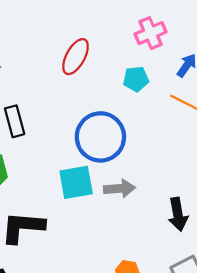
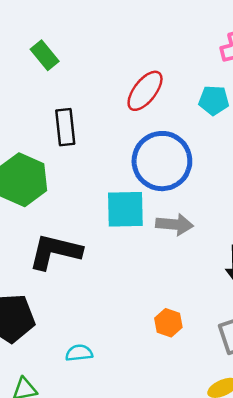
red ellipse: (76, 57) -> (145, 91), moved

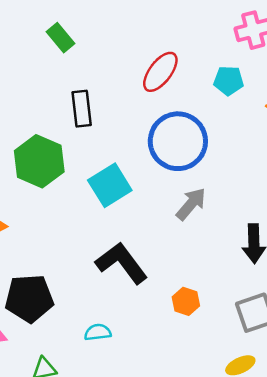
cyan square: (125, 209) -> (110, 185), moved, turned -30
gray arrow: (175, 224) -> (191, 204), turned -54
black L-shape: (55, 252) -> (122, 263), moved, turned 40

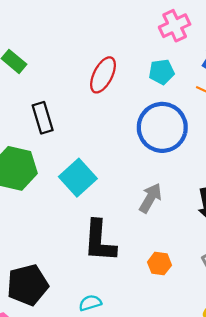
blue circle: (178, 141) -> (162, 127), moved
gray arrow: (191, 204) -> (150, 198), moved
black L-shape: (122, 263) -> (100, 241), turned -129

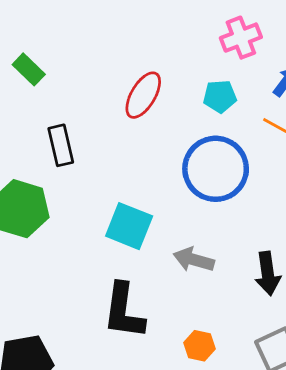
cyan square: (78, 178) -> (129, 226), moved, turned -30
gray arrow: (150, 198) -> (194, 260), turned -108

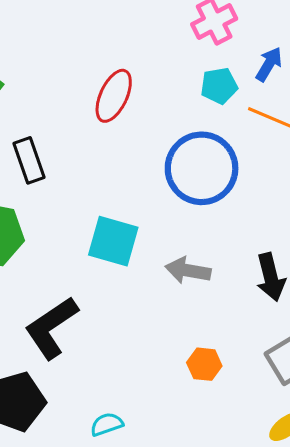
cyan pentagon: (220, 96) -> (219, 86), moved
black L-shape: (124, 311) -> (51, 328), moved, turned 54

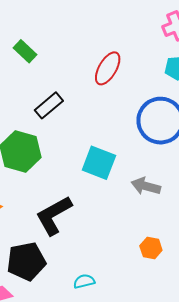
black rectangle: (29, 160) -> (49, 105), turned 64

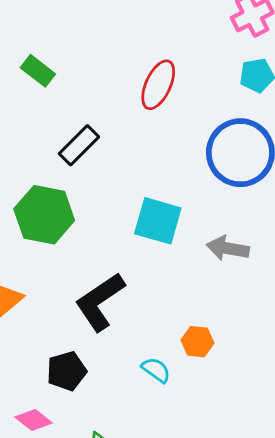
orange hexagon: (151, 248) -> (197, 342), moved
black pentagon: (26, 261) -> (67, 371), size x0.7
cyan semicircle: (84, 281) -> (156, 370), moved, turned 55

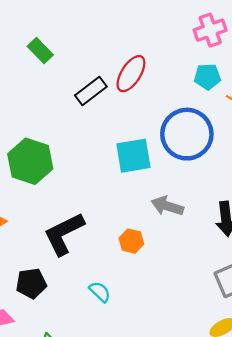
black rectangle: (79, 145) -> (91, 91), moved
cyan square: (158, 221) -> (133, 156), moved, turned -33
orange hexagon: (197, 342) -> (131, 241), moved

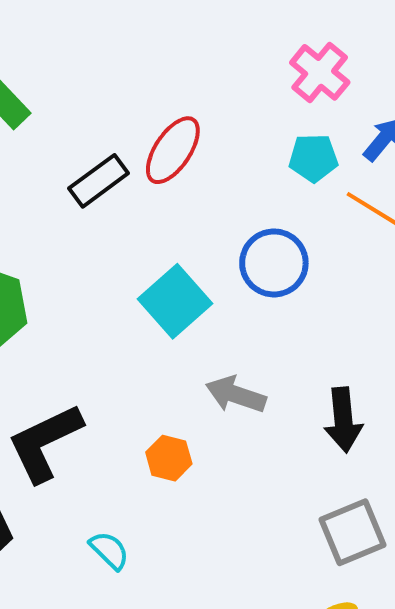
pink cross: (210, 30) -> (320, 72), turned -32
blue circle: (187, 134) -> (274, 263), size x0.7
cyan square: (133, 156) -> (175, 301), turned -33

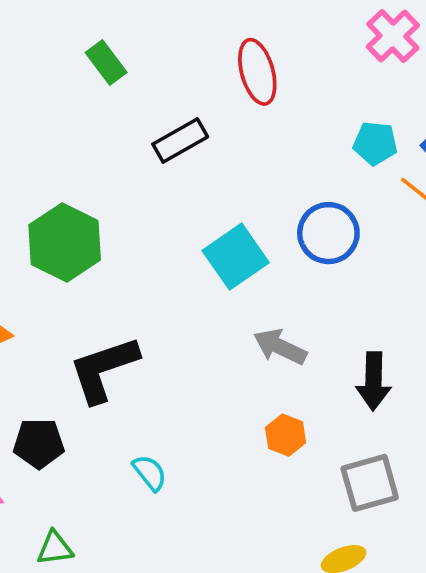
pink cross: (320, 72) -> (393, 36), moved
red ellipse: (173, 150) -> (257, 72), moved, turned -56
orange hexagon: (169, 458) -> (286, 435), moved

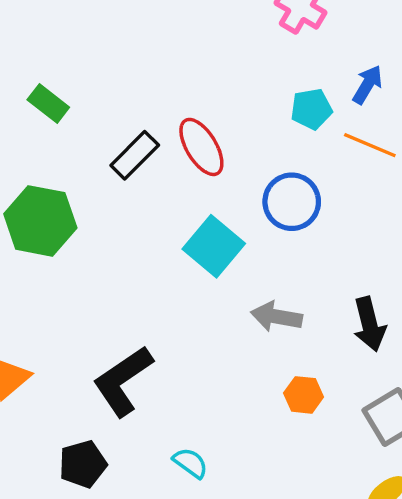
red ellipse: (257, 72) -> (201, 147), moved
green hexagon: (65, 242) -> (40, 221), moved

